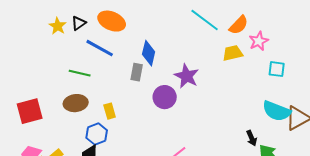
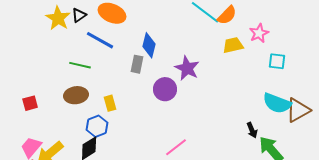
orange semicircle: (239, 25) -> (227, 15), moved
yellow star: (58, 26) -> (58, 18), size x1.4
red square: (30, 111) -> (30, 103), size x0.6

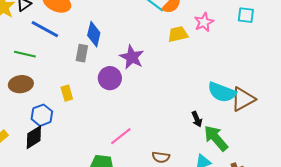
cyan square: (277, 61) -> (246, 15), moved
yellow rectangle: (110, 103) -> (67, 93), moved

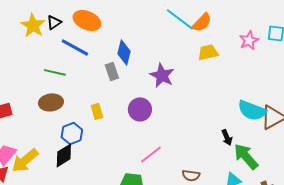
pink star: (204, 22) -> (249, 40), moved
gray rectangle: (82, 53) -> (112, 71), turned -30
purple circle: (110, 78) -> (140, 109), moved

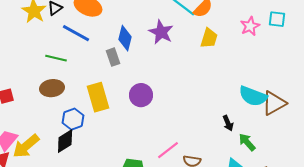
yellow trapezoid: (208, 52) -> (209, 38), turned 120
purple star: (162, 75) -> (161, 32), moved
yellow rectangle: (97, 111) -> (98, 97), size x1.8
pink line: (151, 154) -> (168, 150), moved
green arrow: (246, 156) -> (247, 142), size x0.7

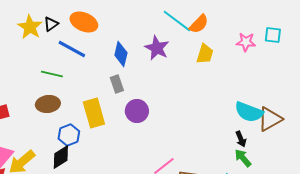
pink star: (250, 26) -> (246, 42), turned 30
gray rectangle: (113, 57) -> (117, 84), moved
black arrow: (228, 123) -> (241, 139), moved

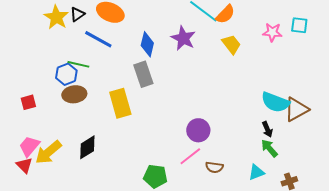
yellow trapezoid: (205, 54) -> (231, 44), turned -55
gray rectangle: (117, 84) -> (143, 74), size x1.4
purple circle: (137, 111) -> (198, 130), moved
blue hexagon: (69, 135) -> (66, 74), moved

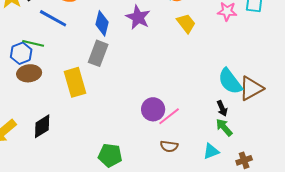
gray rectangle: (143, 74) -> (98, 53), turned 40
cyan semicircle: (275, 102) -> (230, 81), turned 32
pink line: (190, 156) -> (169, 116), moved

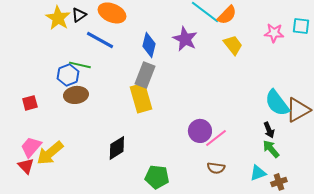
yellow rectangle: (75, 82) -> (141, 98), moved
black diamond: (42, 126) -> (117, 148), moved
brown cross: (244, 160) -> (279, 182), moved

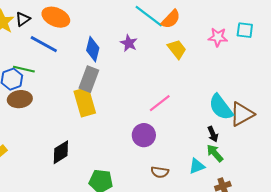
purple star: (185, 39) -> (129, 43), size x0.7
pink line: (216, 138) -> (160, 103), moved
cyan triangle: (258, 173) -> (197, 166), moved

